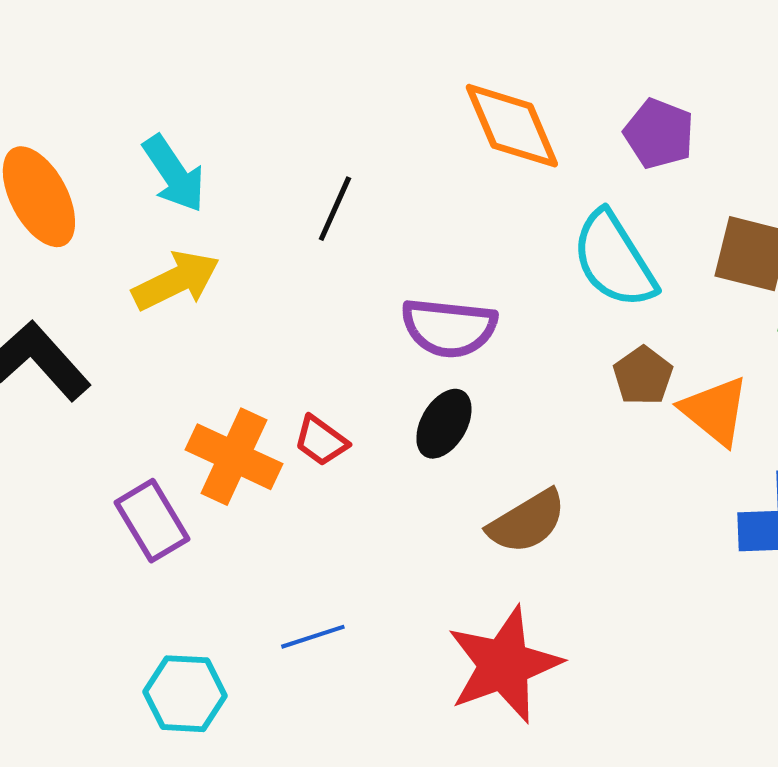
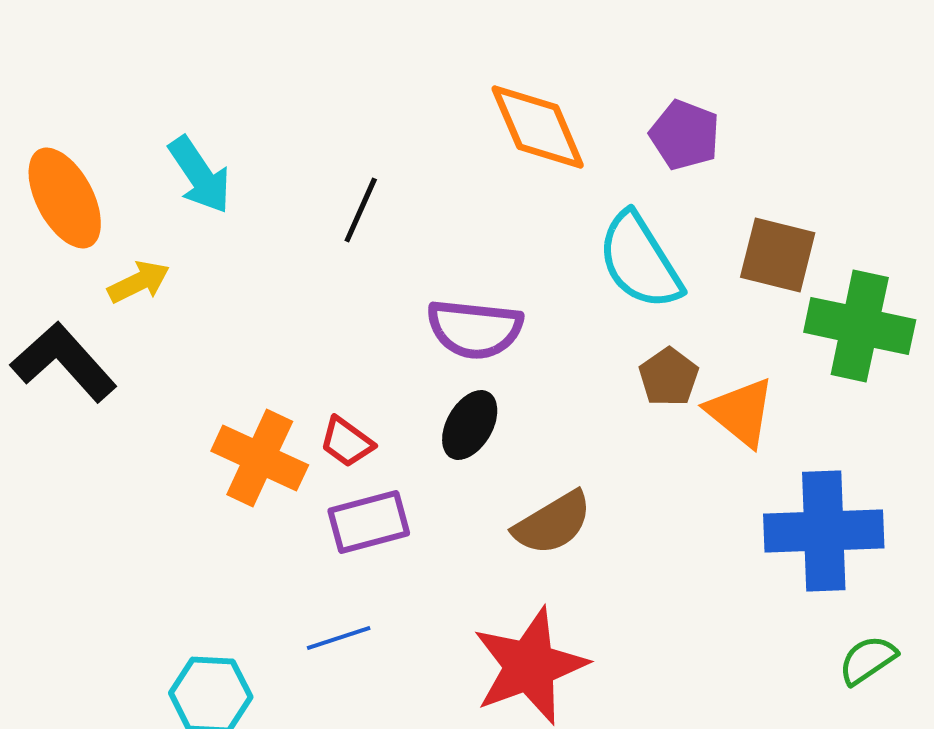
yellow arrow: (176, 281) -> (139, 282), moved, size x0.7
purple rectangle: (152, 521) -> (369, 522), moved, turned -74

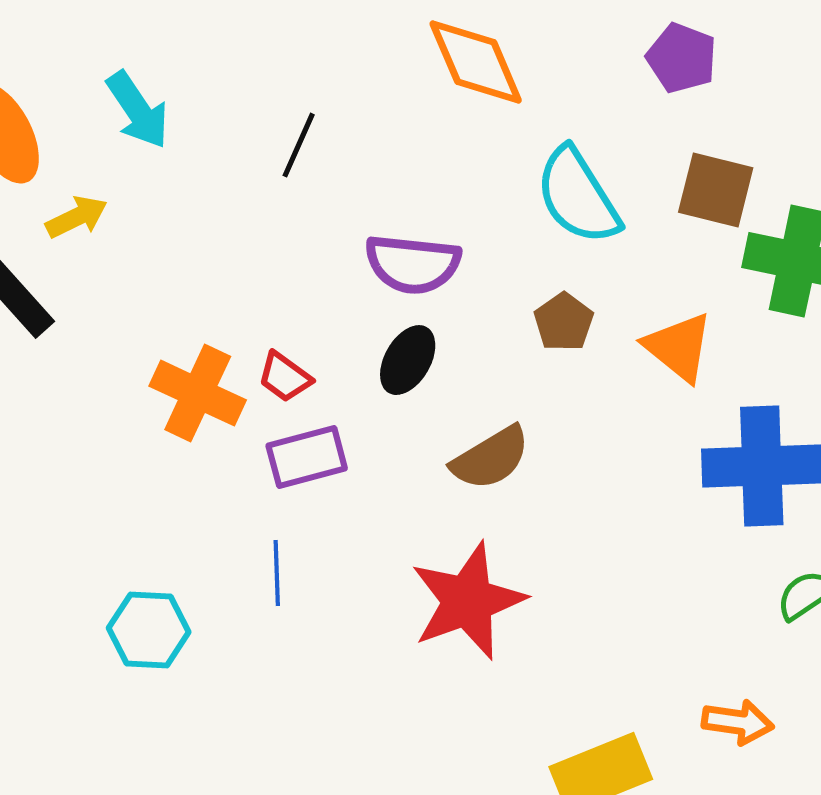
purple pentagon: (685, 135) -> (682, 58), moved
brown pentagon: (669, 377) -> (564, 322), moved
blue line: (339, 638) -> (277, 573), turned -74

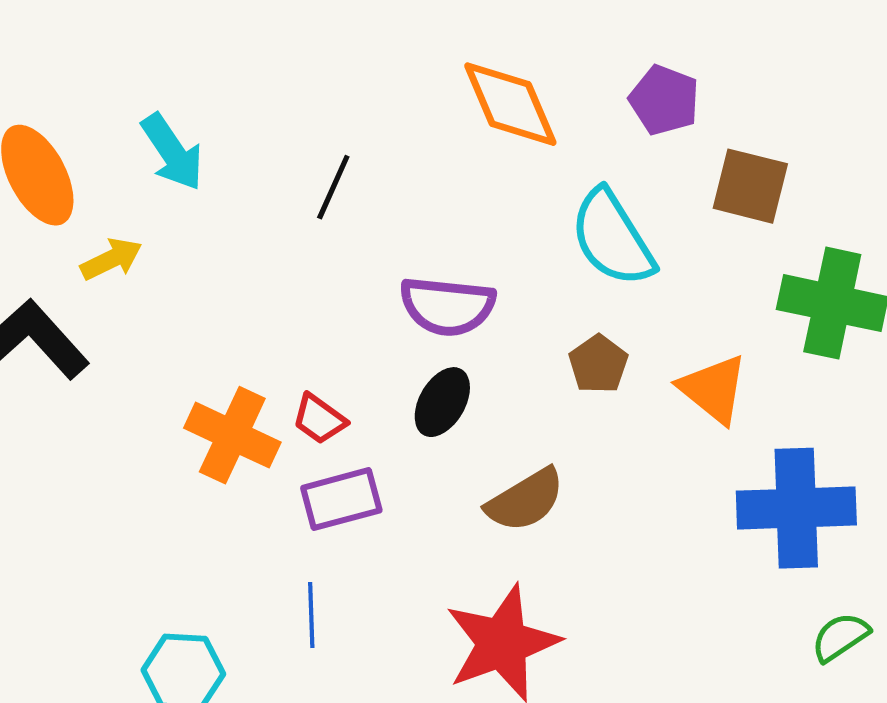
purple pentagon: (682, 58) -> (664, 100), moved
brown square: (716, 190) -> (750, 186), moved

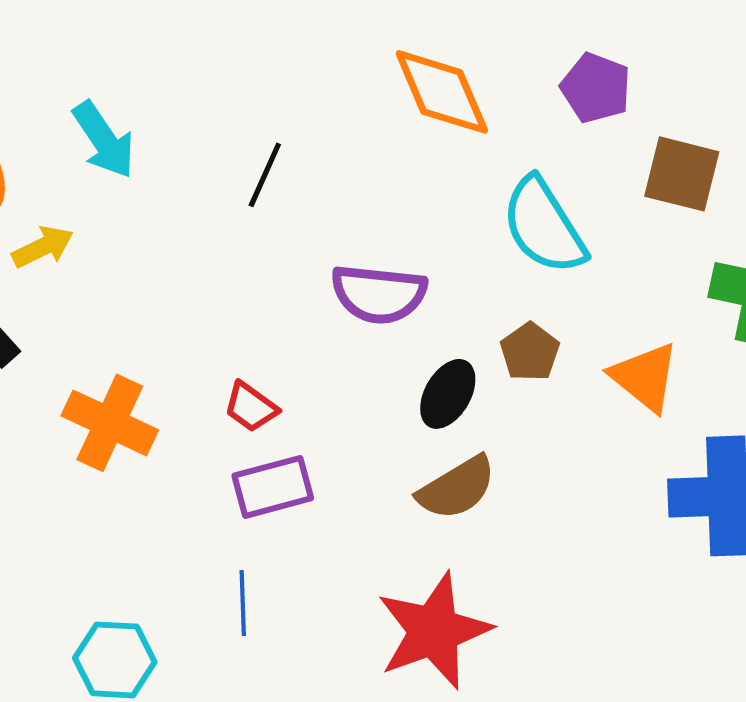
black ellipse: (442, 402) -> (448, 394), moved
orange cross: (232, 435) -> (110, 423), moved

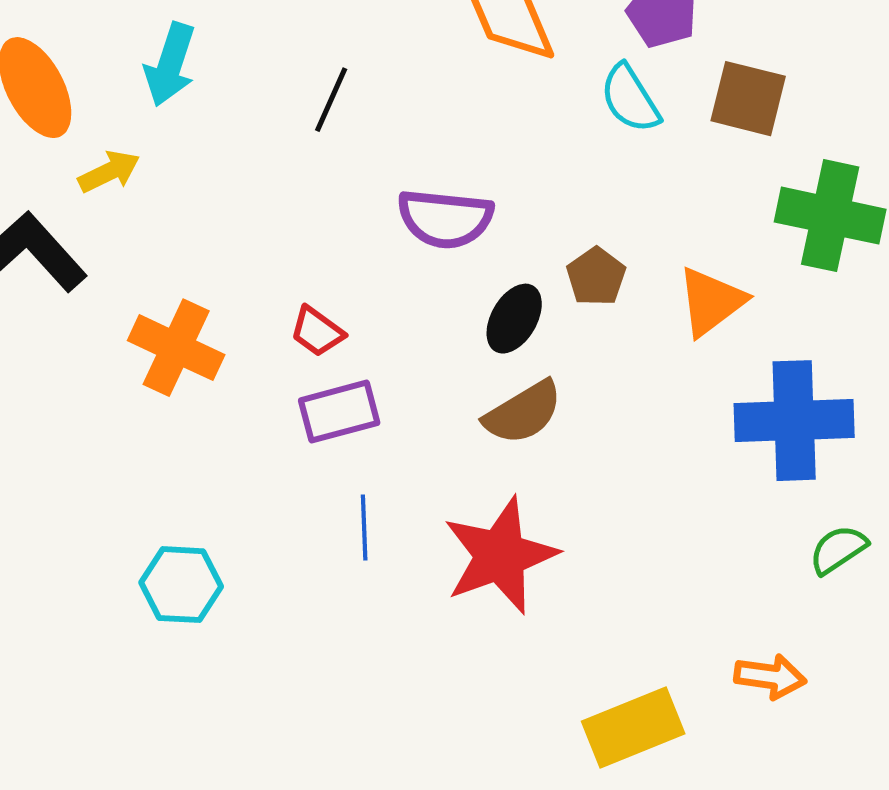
cyan arrow: (104, 140) -> (170, 65), turned 52
cyan semicircle: (544, 226) -> (630, 99), moved, size x0.7
orange triangle: (645, 377) -> (711, 302), turned 44
blue line: (243, 603) -> (364, 528), moved

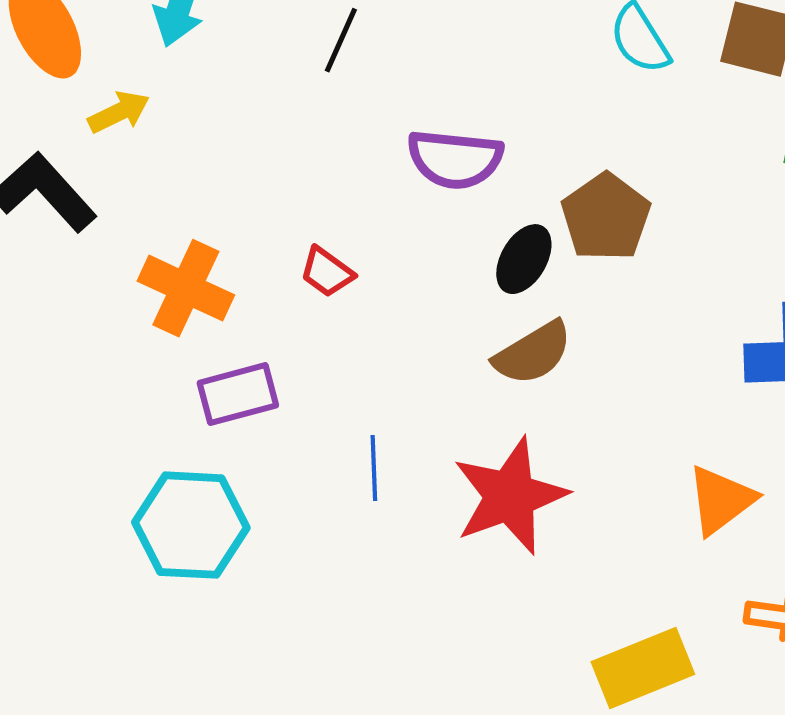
brown pentagon: (596, 277) -> (606, 217), size x1.5
orange triangle: (711, 302) -> (721, 500), moved
purple rectangle: (339, 412) -> (238, 394), moved
cyan hexagon: (181, 585) -> (191, 525), size x1.4

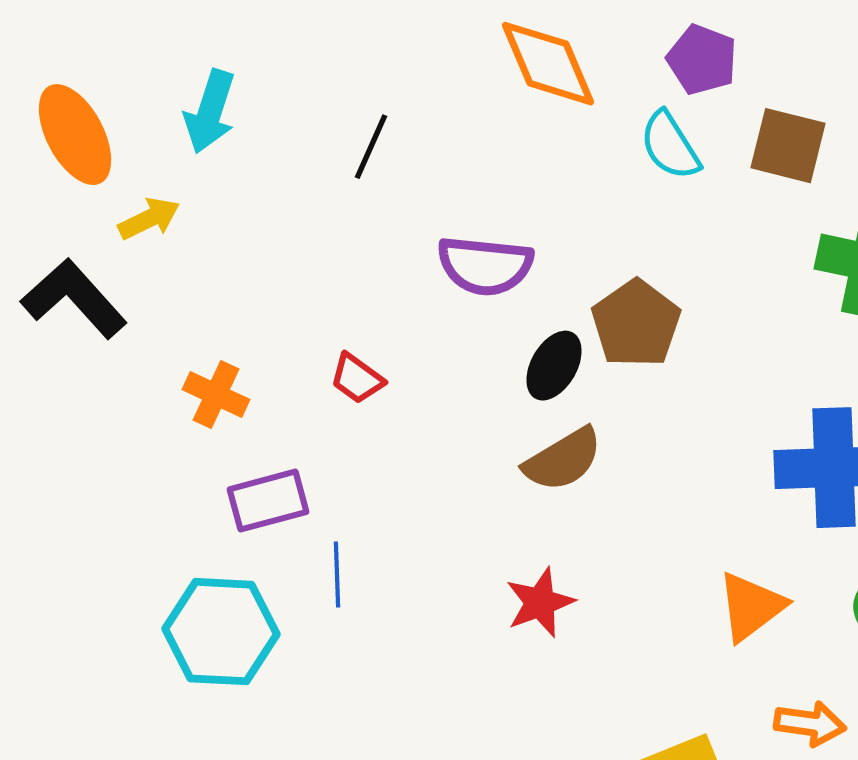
orange cross: (186, 288) -> (216, 395), size x0.7
blue line: (374, 468) -> (337, 575), moved
red star: (510, 496) -> (540, 603), size x0.6

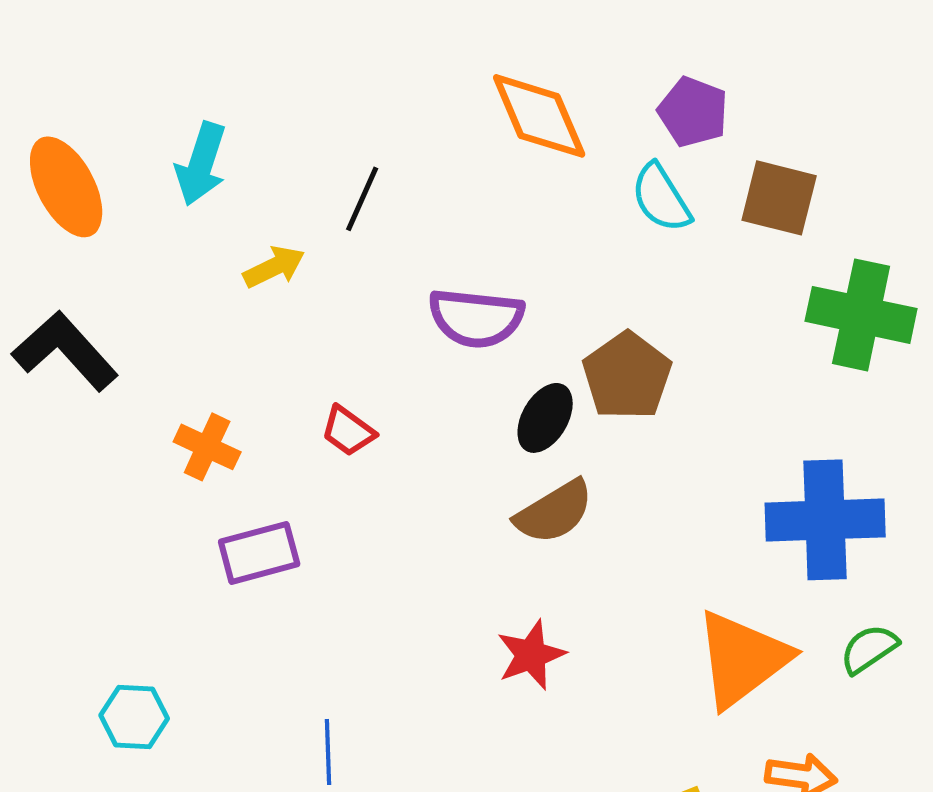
yellow arrow: (149, 219) -> (274, 267), moved
blue line: (337, 575) -> (328, 752), moved
orange triangle: (751, 607) -> (742, 659), size x1.4
cyan hexagon: (221, 632) -> (134, 717), moved, size x0.6

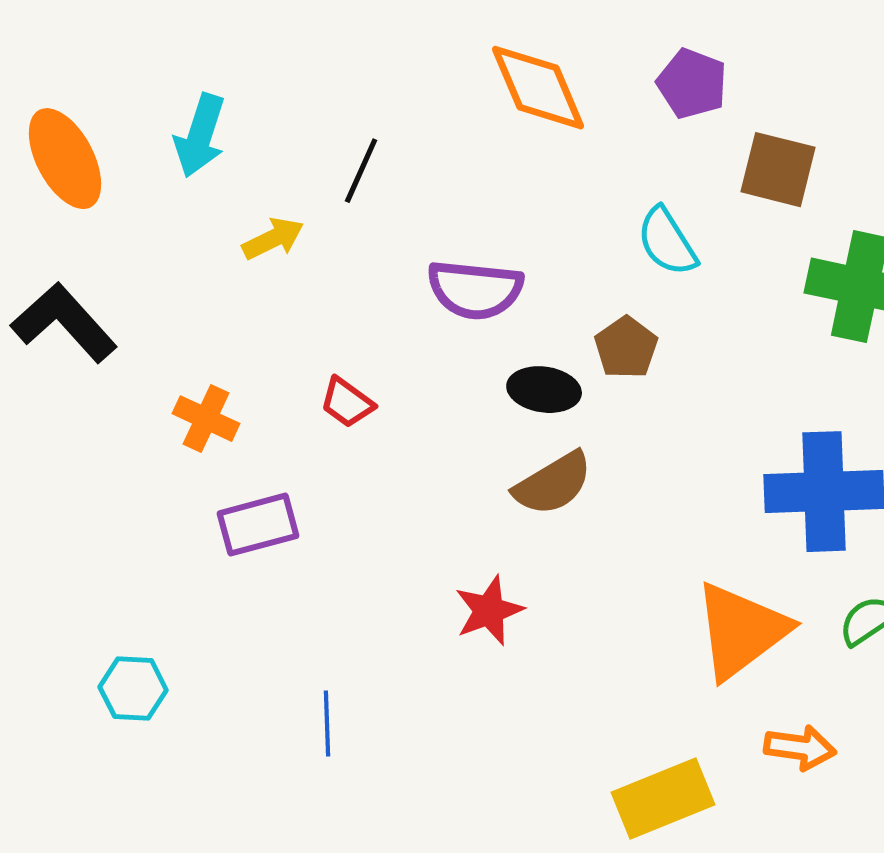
cyan semicircle: (661, 198) -> (667, 242), moved
brown pentagon: (627, 376) -> (626, 348), size x0.7
black ellipse: (545, 418) -> (544, 390), turned 68
red star: (531, 655) -> (489, 611), moved

